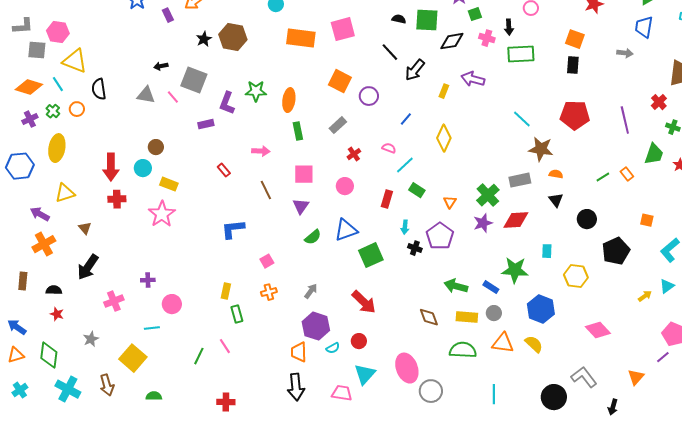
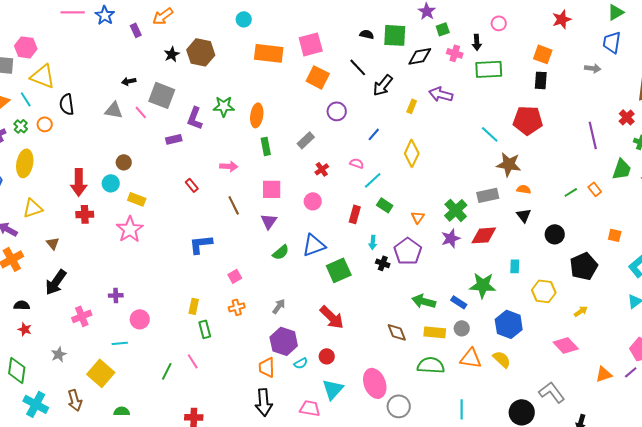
orange square: (340, 81) -> (318, 77), moved
red pentagon: (575, 115) -> (528, 120), moved
yellow arrow: (645, 296) -> (581, 311), moved
orange triangle: (636, 377) -> (604, 374), moved, turned 30

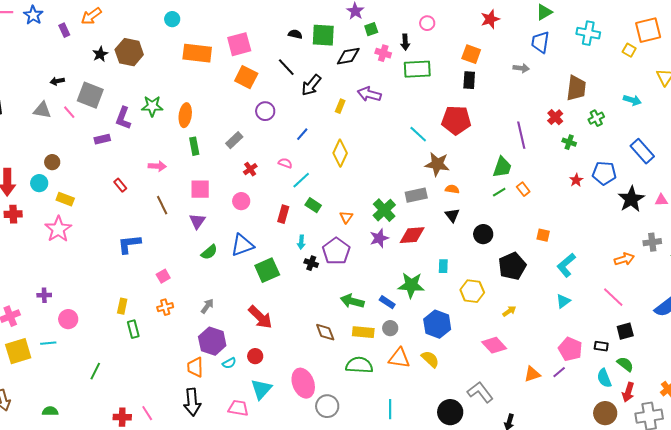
green trapezoid: (622, 169) -> (502, 167), moved
pink line: (193, 361) -> (147, 413), moved
yellow square: (101, 373) -> (18, 351), moved, turned 32

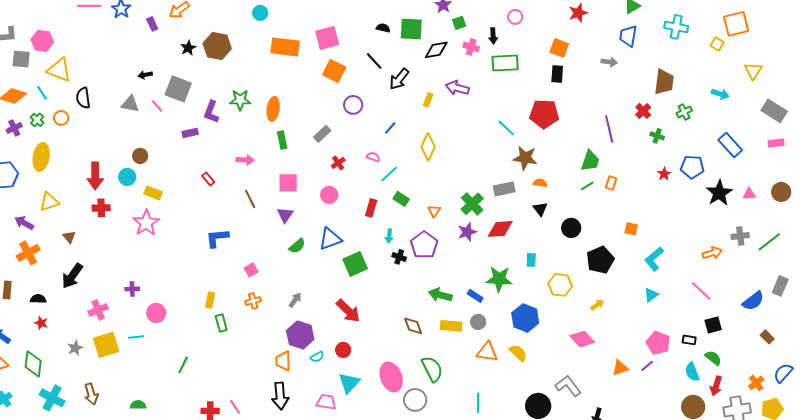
orange rectangle: (523, 189) -> (611, 183), turned 56
green semicircle: (359, 365) -> (432, 369), moved, turned 60

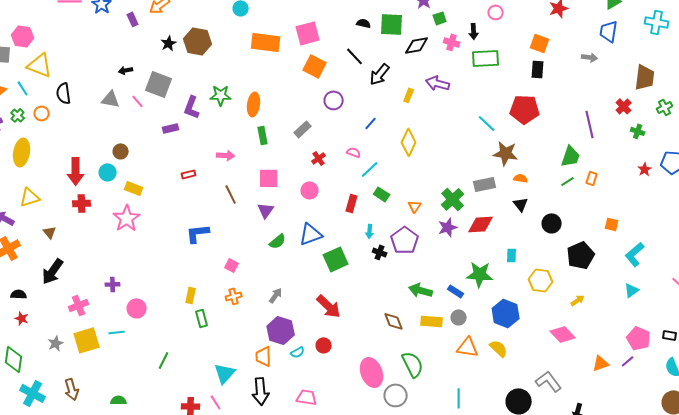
red rectangle: (208, 179) -> (189, 174), turned -64
pink square: (251, 270) -> (232, 265), turned -32
cyan triangle: (349, 383) -> (225, 373), moved

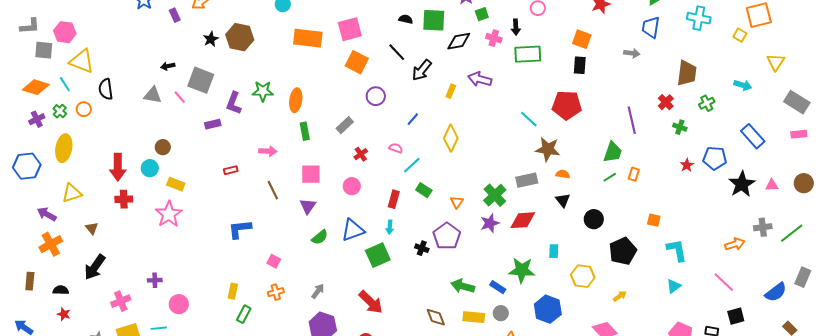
cyan arrow: (370, 231) -> (390, 227), moved
cyan L-shape: (635, 254) -> (677, 250), turned 120
green rectangle: (202, 318) -> (244, 314), turned 42

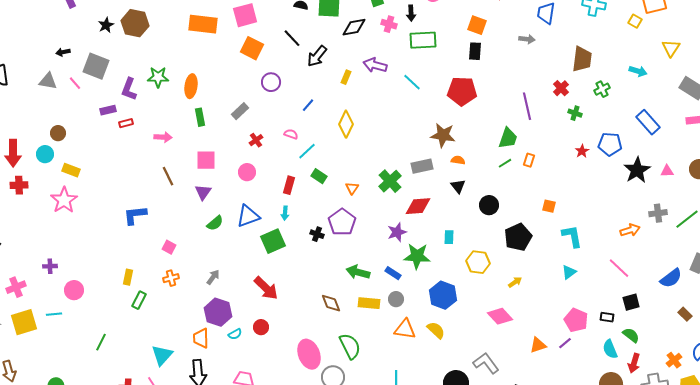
cyan line: (529, 119) -> (412, 82), moved
red rectangle: (231, 170) -> (126, 123), moved
purple star: (490, 223) -> (397, 232), moved

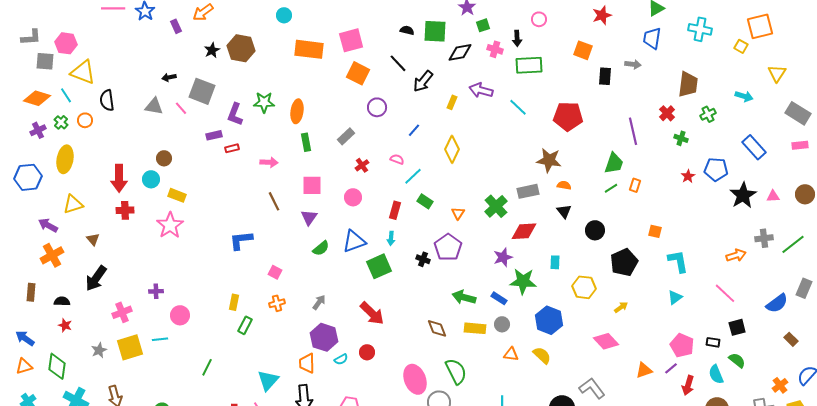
black rectangle: (475, 51) -> (605, 76), moved
orange triangle: (405, 329) -> (511, 354), size x0.7
red arrow: (634, 363) -> (688, 385), moved

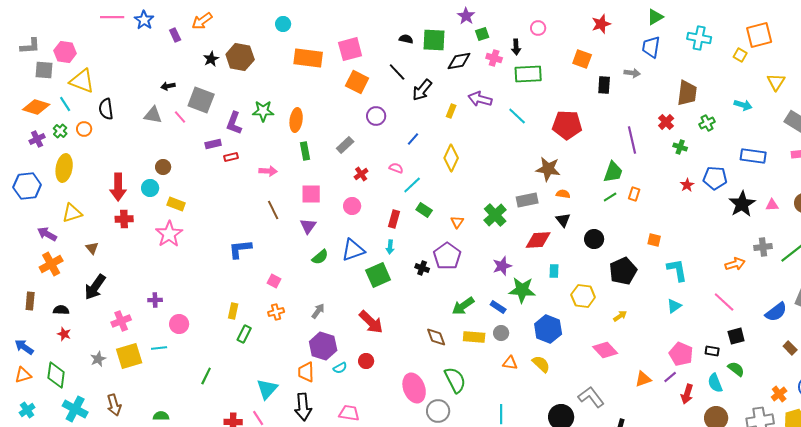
blue rectangle: (754, 147) -> (753, 156), turned -40
red diamond: (524, 231) -> (538, 240), moved
green arrow: (464, 297) -> (463, 306), turned -50

